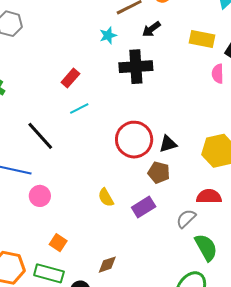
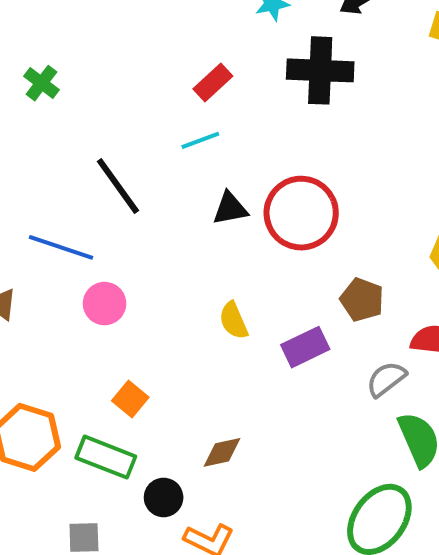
red rectangle: (70, 78) -> (213, 83), moved
black triangle: (168, 144) -> (230, 209), moved
brown pentagon: (159, 173) -> (362, 300), moved

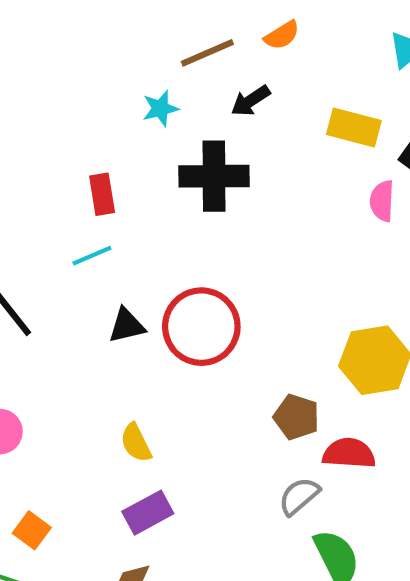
red rectangle: (213, 83) -> (102, 194), turned -54
brown pentagon: (362, 300) -> (296, 417), moved
purple rectangle: (305, 347) -> (148, 513), moved

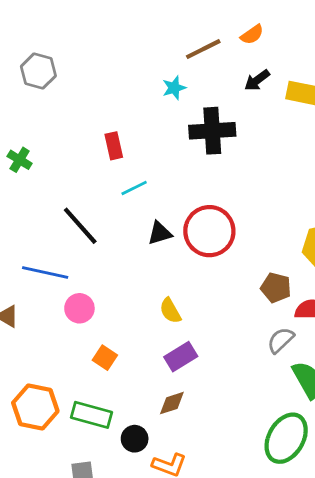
black arrow: (250, 101) -> (257, 80), moved
red rectangle: (102, 194) -> (114, 146), moved
orange square: (32, 530) -> (105, 358), moved

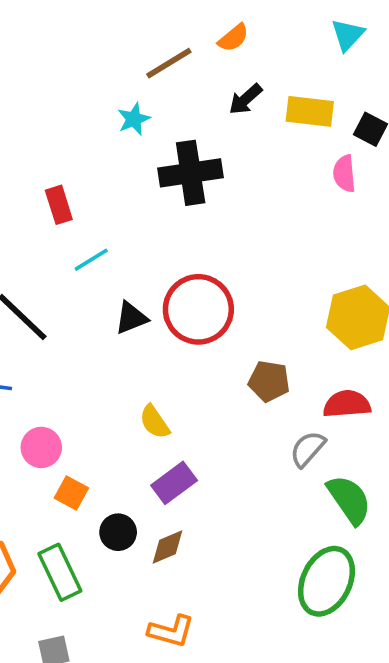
brown pentagon: (276, 288) -> (269, 381), moved
pink circle: (79, 308) -> (41, 447), moved
green rectangle: (92, 415) -> (60, 572), turned 54
black circle: (135, 439) -> (118, 532), moved

